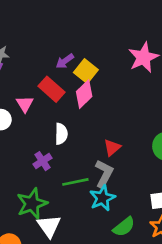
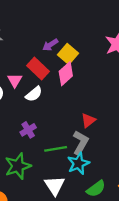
white semicircle: (61, 134) -> (34, 94), moved, turned 48
white triangle: (49, 226) -> (55, 186), moved

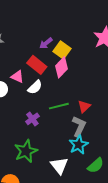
pink triangle: (15, 80) -> (17, 77), turned -32
green line: (56, 149) -> (59, 106), moved

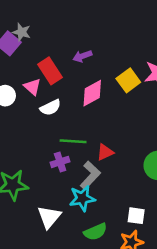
yellow square: (62, 50) -> (128, 80), moved
red rectangle: (37, 65) -> (50, 71), moved
purple cross: (32, 119) -> (60, 162), moved

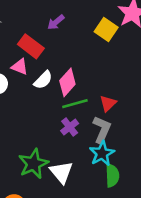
pink diamond: (92, 93) -> (67, 82), moved
white triangle: (49, 217) -> (61, 172), moved
green semicircle: (95, 232) -> (112, 175), moved, turned -50

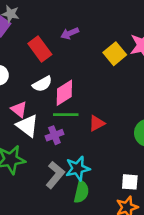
pink triangle: (20, 67) -> (19, 109), moved
gray L-shape: (102, 130) -> (55, 175), moved
white triangle: (61, 172) -> (27, 126), moved, turned -30

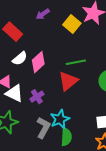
purple arrow: (70, 33) -> (43, 14), moved
green line: (66, 115) -> (76, 62), moved
red triangle: (97, 123) -> (68, 81), size x1.5

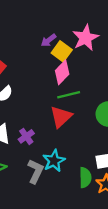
purple arrow: (43, 14) -> (49, 40), moved
pink diamond: (38, 62) -> (62, 72), moved
green semicircle: (66, 137) -> (85, 178), moved

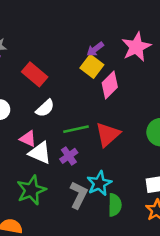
yellow square: (62, 51) -> (92, 66), moved
green line: (69, 95) -> (76, 129), moved
green semicircle: (85, 178) -> (115, 205), moved

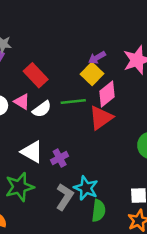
green line: (76, 129) -> (73, 102), moved
red triangle: (108, 134) -> (101, 118), moved
pink triangle: (28, 139) -> (22, 102), moved
cyan star: (99, 183) -> (86, 188), turned -30

